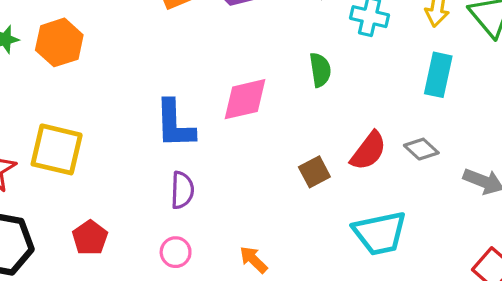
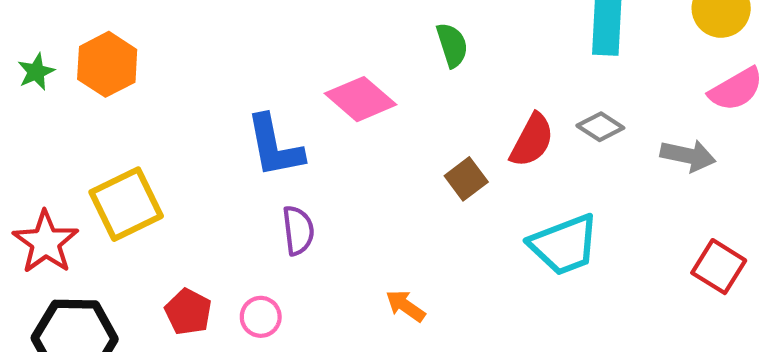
pink diamond: (245, 99) -> (360, 99), turned 63
yellow square: (57, 149) -> (126, 204), turned -30
pink circle: (176, 252) -> (261, 317), moved

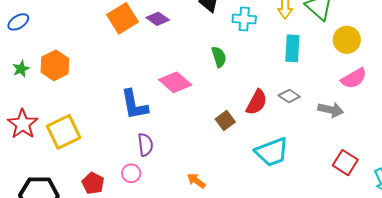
red star: (46, 242) -> (23, 124), moved
pink circle: (261, 317) -> (131, 173), moved

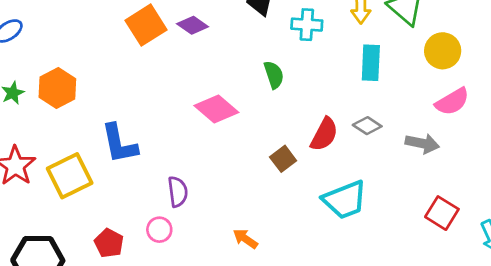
blue L-shape: (134, 105) -> (119, 144), moved

